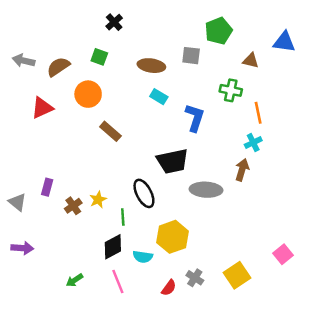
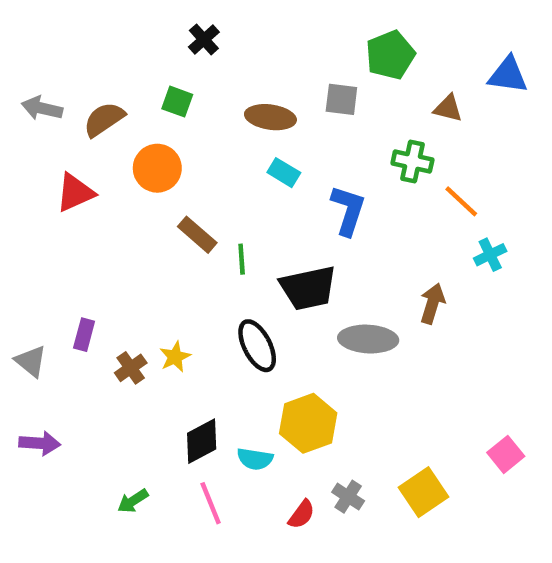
orange line: (258, 113) -> (461, 201), turned -35
cyan cross: (253, 143) -> (490, 255), moved
green line: (123, 217) -> (242, 259), moved

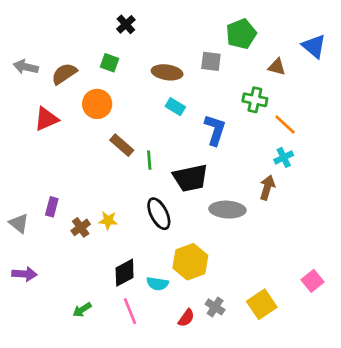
blue triangle: (508, 75) -> (314, 46), turned 32
cyan cross: (490, 255) -> (284, 157), moved
yellow star: (175, 357) -> (108, 221), turned 30

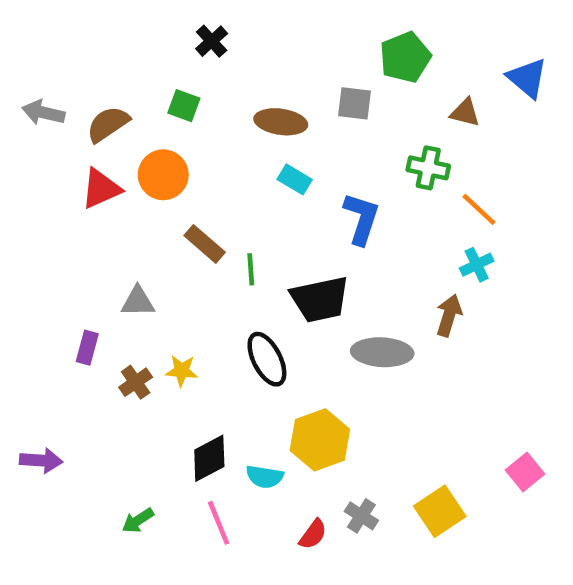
red triangle: (46, 119) -> (101, 189), moved
gray triangle: (19, 223) -> (138, 302), moved, turned -40

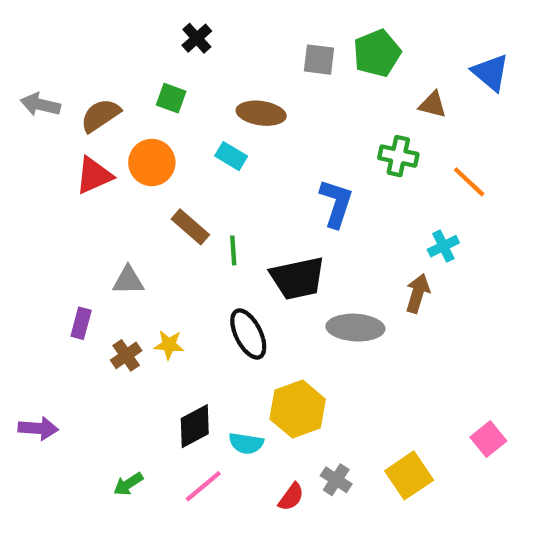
gray square: (354, 103) -> (319, 60), moved
cyan rectangle: (295, 179) -> (231, 156), moved
orange line: (479, 209) -> (469, 182), moved
pink line: (219, 523) -> (203, 486), turned 72

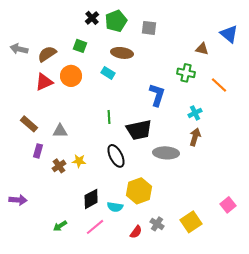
green pentagon: (377, 53) -> (116, 21), moved
brown rectangle: (190, 227) -> (29, 124), moved
cyan cross: (443, 246) -> (195, 113), moved

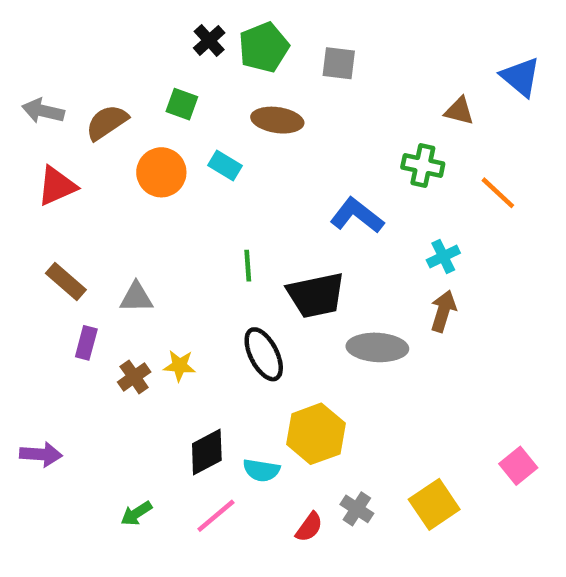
cyan rectangle: (108, 73) -> (225, 166), moved
red triangle: (44, 82) -> (57, 186), moved
blue L-shape: (157, 95) -> (357, 216), turned -70

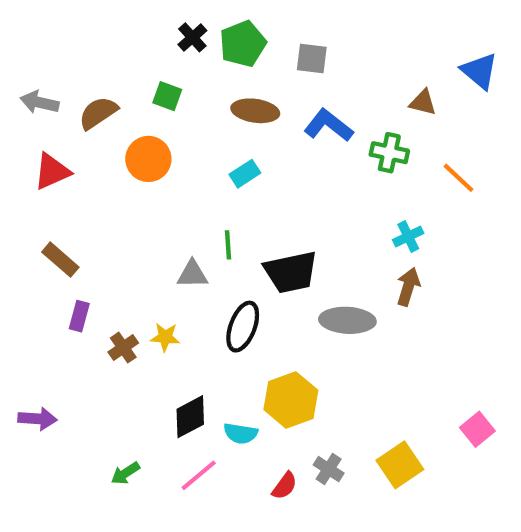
cyan rectangle: (225, 166) -> (245, 174), moved, turned -64
blue L-shape: (357, 216) -> (329, 125), moved
gray triangle: (136, 297) -> (192, 274), moved
black ellipse: (264, 354) -> (243, 327), turned 48

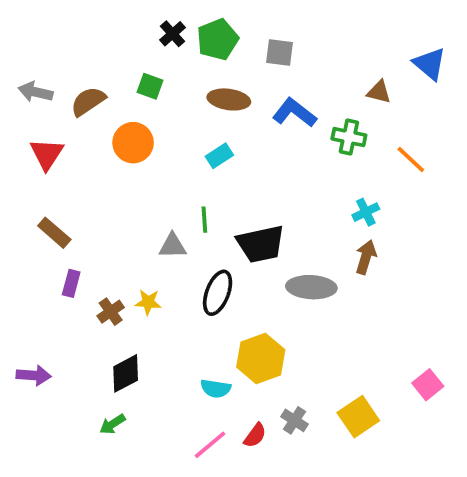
red triangle: (52, 172) -> (47, 154), turned -33
black diamond: (190, 417) -> (126, 373), moved
pink line: (199, 475) -> (210, 445), moved

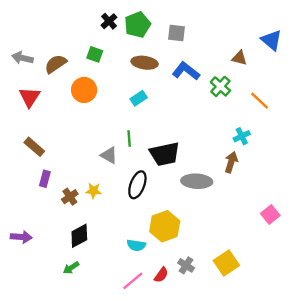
green cross: (349, 137) -> (220, 86), turned 30
cyan cross: (366, 212) -> (242, 136), moved
gray triangle: (173, 246) -> (109, 155), turned 30
pink square: (428, 385) -> (270, 214), moved

